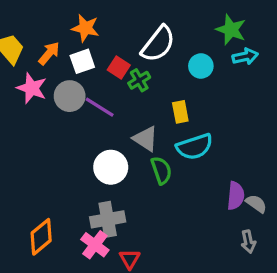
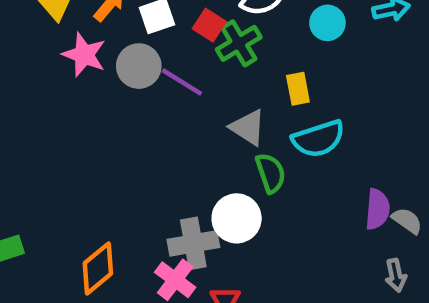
green cross: (139, 80) -> (239, 43), size x1.4
white circle: (111, 167) -> (237, 218), moved

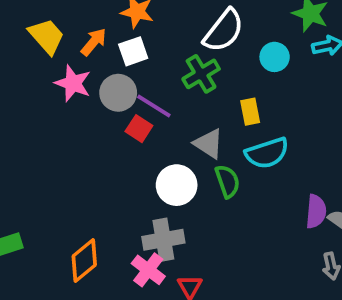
red square: (209, 25) -> (139, 129), moved
white circle: (237, 218) -> (177, 185), moved

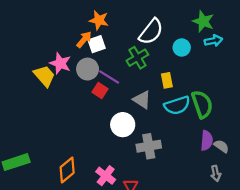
yellow trapezoid: (47, 36) -> (44, 76), moved
orange arrow: (94, 42) -> (84, 40), moved
green semicircle: (227, 181) -> (202, 104), moved, size x1.4
gray cross: (163, 240) -> (149, 146), moved

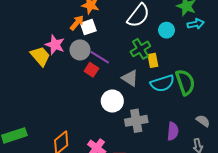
green cross: (137, 58) -> (140, 49), moved
purple semicircle: (207, 141) -> (173, 131), moved

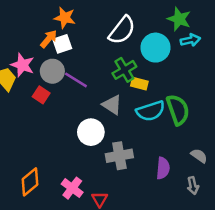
cyan circle: (166, 30) -> (156, 48), size x1.5
yellow rectangle: (153, 60) -> (139, 84), turned -64
red square: (91, 70) -> (41, 95), moved

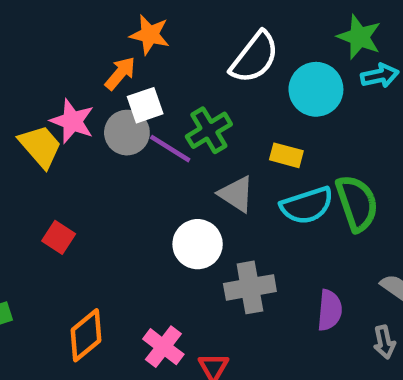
white square: (62, 44) -> (145, 105), moved
green cross: (124, 70) -> (209, 130), moved
red square: (41, 95) -> (59, 237), moved

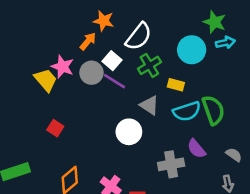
white semicircle: (254, 57) -> (139, 36), moved
white square: (145, 105) -> (112, 61), moved, turned -30
green cross: (209, 130) -> (149, 65), moved
gray cross: (250, 287) -> (171, 164), moved
purple semicircle: (330, 310) -> (196, 149), moved, turned 135

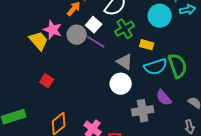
white circle: (129, 132) -> (121, 84), moved

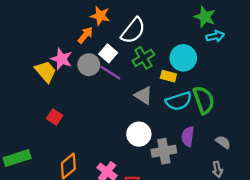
cyan circle: (160, 16) -> (183, 58), moved
white circle: (121, 84) -> (139, 134), moved
purple semicircle: (164, 98) -> (188, 136), turned 48

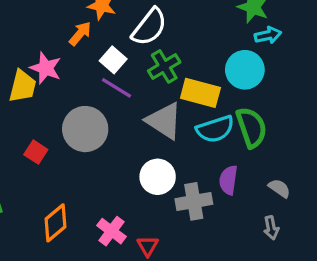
cyan circle: (183, 58) -> (245, 70), moved
gray circle: (89, 65) -> (85, 129), moved, size x1.4
yellow trapezoid: (46, 72) -> (23, 86), turned 55
yellow rectangle: (168, 76) -> (200, 93), size x1.6
gray triangle: (143, 95) -> (164, 121), size x1.4

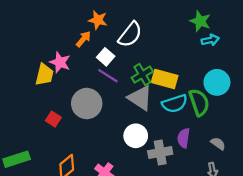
green cross: (164, 66) -> (142, 75), moved
cyan circle: (245, 70) -> (217, 82), moved

